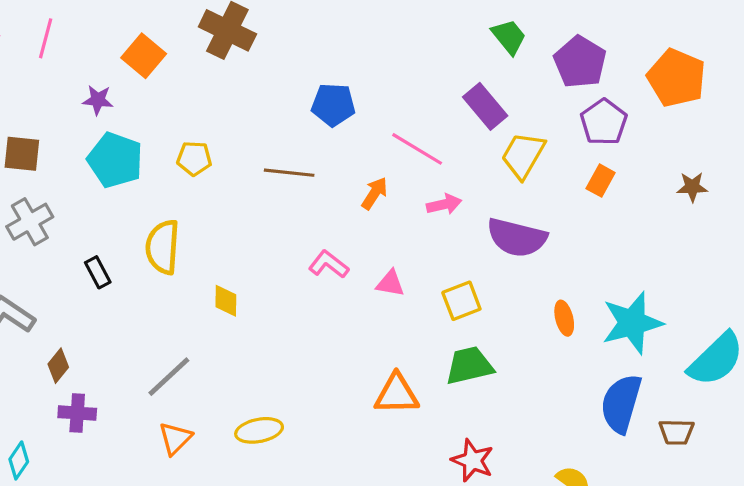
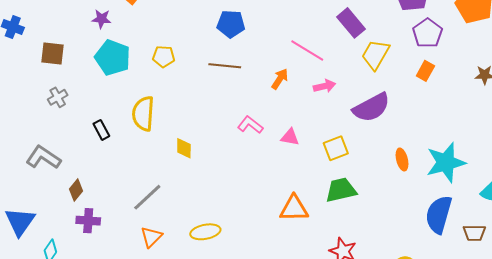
blue pentagon: (333, 105) -> (231, 24), moved
gray cross: (30, 222) -> (58, 97), size x0.7
purple semicircle: (517, 238) -> (371, 108), turned -42

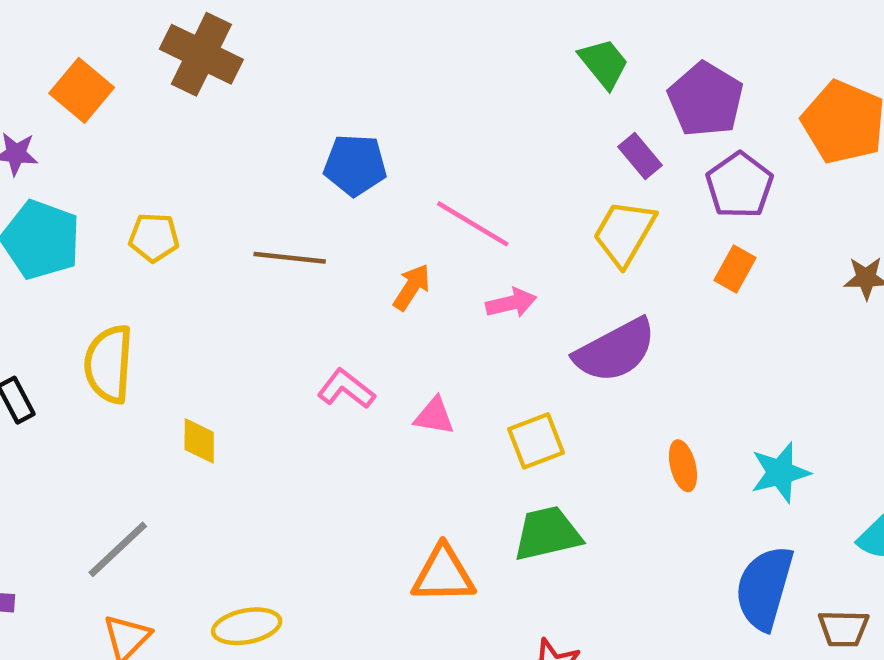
purple rectangle: (351, 23) -> (640, 156), moved, size x0.7
blue pentagon: (231, 24) -> (355, 165), moved
cyan star: (446, 163) -> (780, 473), size x0.7

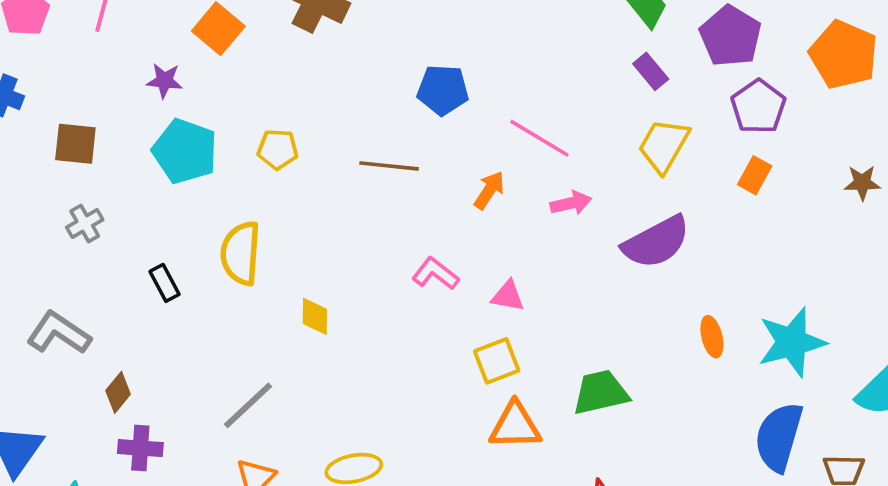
purple rectangle: (640, 156) -> (651, 71), moved
yellow square: (536, 441) -> (497, 361), moved
cyan star: (780, 473) -> (792, 342), size x1.4

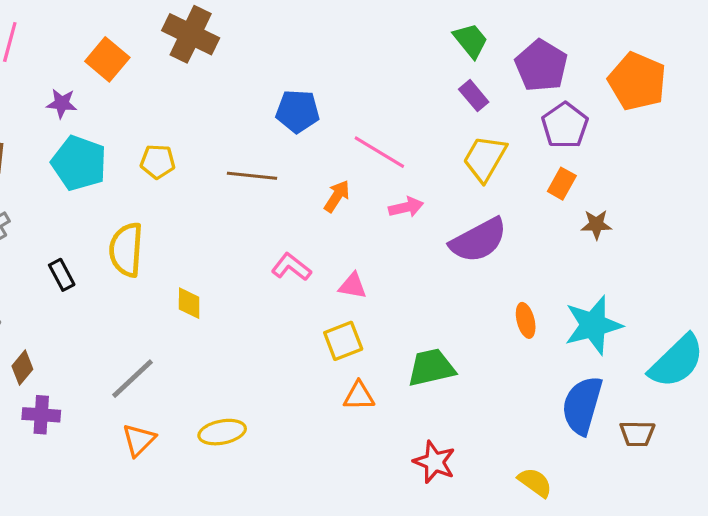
brown star: (862, 183) -> (596, 224), moved
orange triangle: (515, 426) -> (359, 396), size x0.7

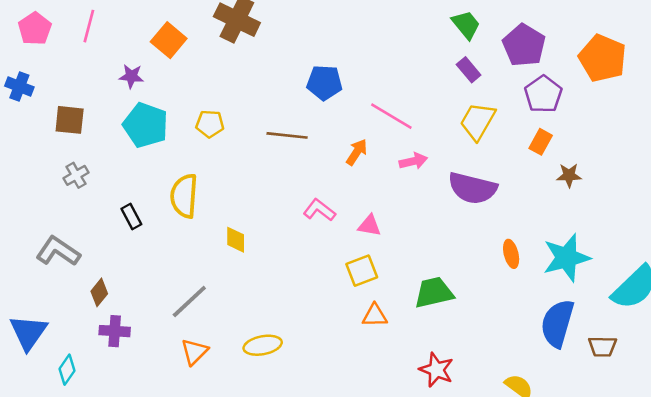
purple semicircle: (478, 240) -> (472, 188), turned 42

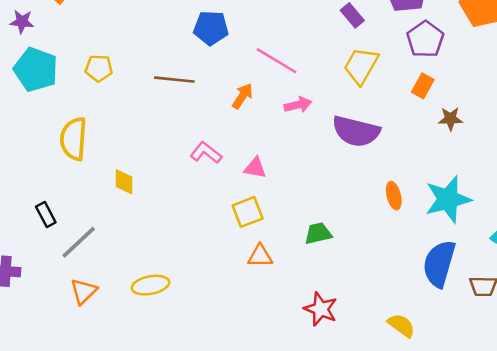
black rectangle: (131, 217) -> (46, 214), moved
green trapezoid: (434, 292) -> (318, 233), size x0.7

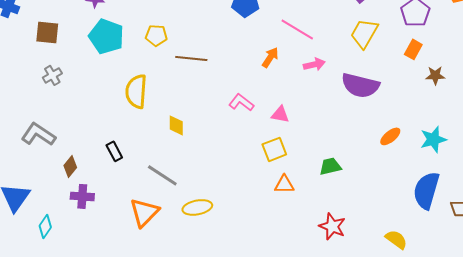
brown line: (174, 80) -> (191, 58), moved
orange ellipse: (394, 196) -> (390, 136), turned 65
cyan star: (448, 199) -> (433, 139), size x0.7
gray line: (79, 242) -> (162, 175), moved, turned 76
orange triangle: (84, 291) -> (144, 212), size x1.4

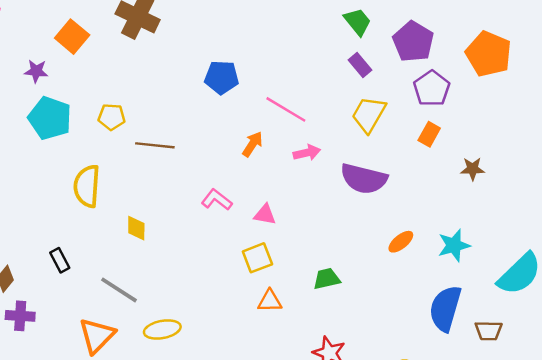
brown star: (435, 75) -> (473, 169), moved

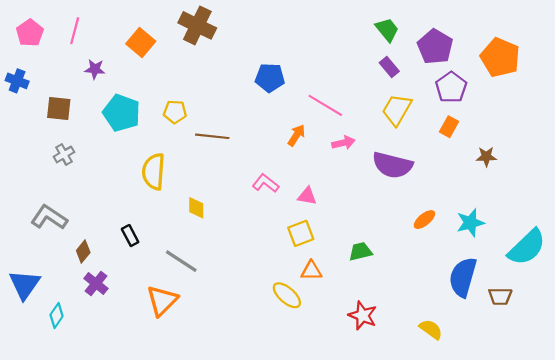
purple star: (36, 71) -> (95, 69), moved
purple cross: (20, 316) -> (96, 284), turned 35
yellow ellipse: (162, 329) -> (287, 295), moved, turned 52

